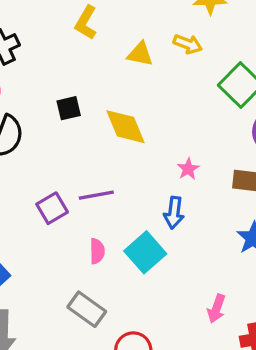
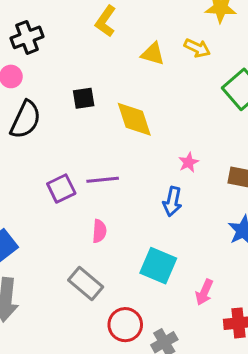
cyan square: (145, 252) -> (158, 266), moved, turned -30

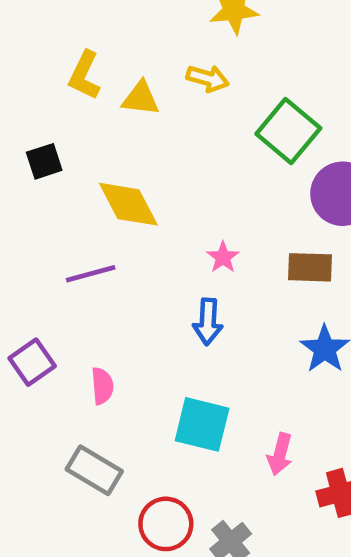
yellow L-shape: (106, 21) -> (84, 75), moved
black square: (84, 98) -> (44, 161), moved
purple line: (103, 180) -> (91, 274), moved
purple square: (61, 189) -> (32, 362), moved

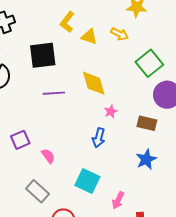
black square: (44, 161) -> (43, 55), size x1.8
yellow diamond: (128, 204) -> (94, 83), moved
purple line: (91, 274) -> (54, 93), moved
pink semicircle: (102, 386) -> (48, 156), turned -42

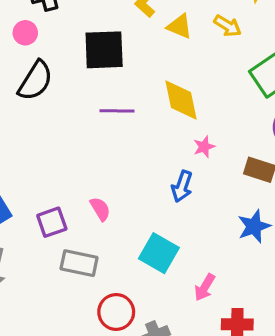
purple square: (20, 140) -> (52, 222), moved
gray rectangle: (37, 191) -> (79, 263), turned -35

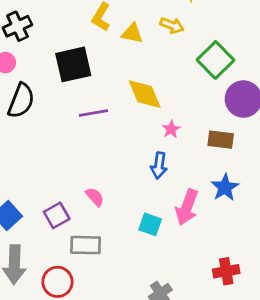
cyan square: (159, 253) -> (150, 224), size x0.7
pink arrow: (205, 287) -> (187, 207), moved, size x1.5
red circle: (116, 312) -> (57, 282), moved

